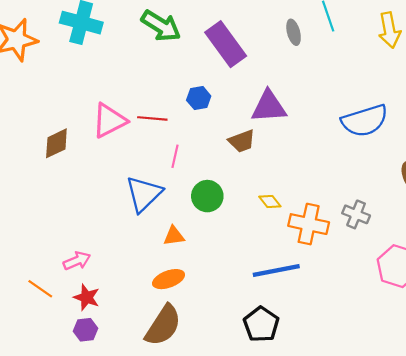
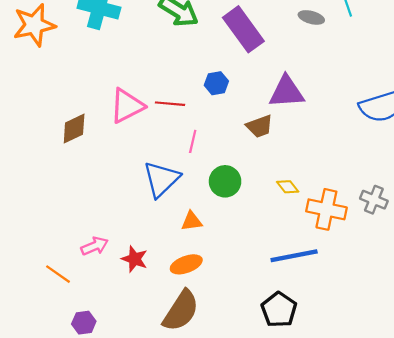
gray ellipse: (294, 32) -> (311, 17), turned -60
red star: (87, 297) -> (134, 259), moved
purple hexagon: (86, 330) -> (84, 323), moved

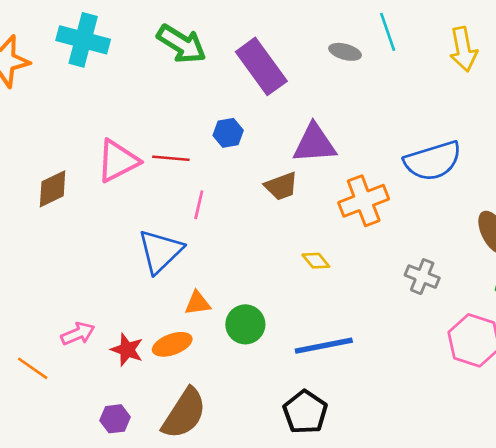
green circle: (225, 181) -> (245, 324), moved
orange cross: (326, 209) -> (364, 201), moved, turned -33
orange ellipse: (186, 264) -> (172, 344), moved
purple hexagon: (84, 323) -> (115, 419), moved

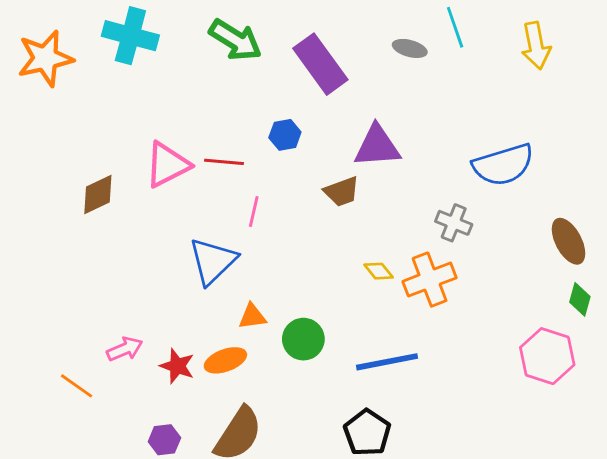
orange cross: (364, 201) -> (430, 280), moved
gray cross: (422, 277) -> (454, 223), moved

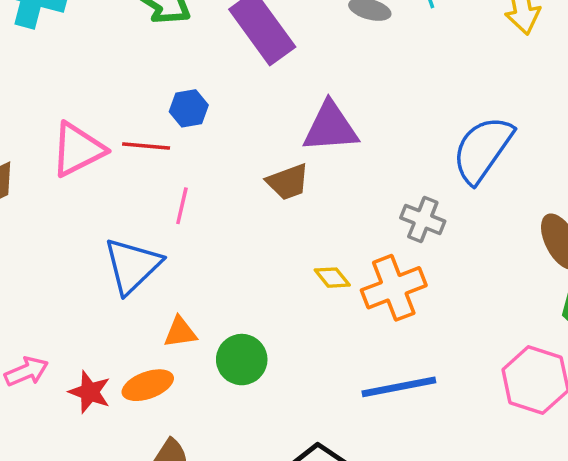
blue hexagon: (285, 135) -> (189, 108), moved
blue semicircle: (503, 165) -> (483, 149), turned 142
blue line: (387, 362) -> (399, 387), moved

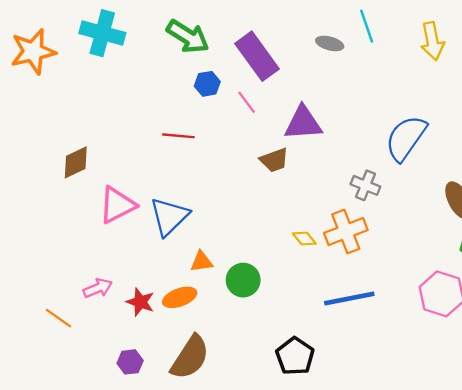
blue hexagon: (189, 108) -> (207, 84), moved
pink triangle: (78, 149) -> (117, 205), moved
pink line: (182, 206) -> (247, 102), moved, turned -50
yellow diamond: (332, 278) -> (304, 238), moved

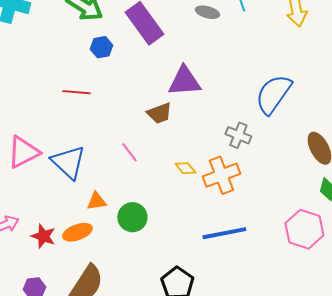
pink line: (247, 102) -> (129, 152), moved
blue triangle: (169, 217) -> (68, 162), turned -33
yellow diamond: (304, 238) -> (185, 168), moved

